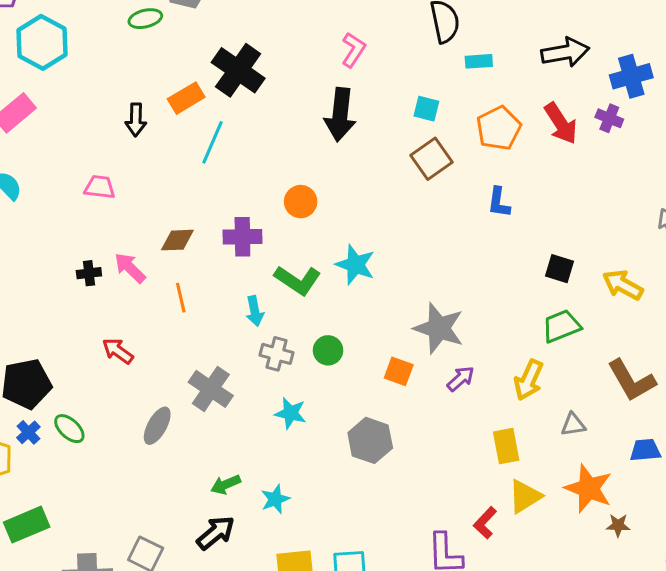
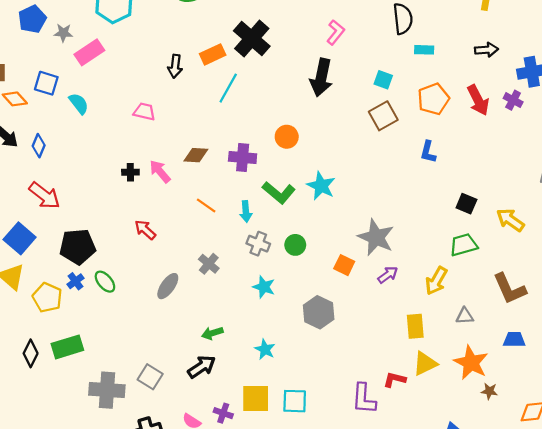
black arrow: (565, 52) -> (486, 50), size x0.7
orange line: (181, 298) -> (206, 206), moved, turned -48
gray cross: (211, 389) -> (209, 264), size x0.7
cyan star: (275, 499) -> (265, 349), moved, turned -30
red L-shape: (485, 523) -> (395, 379), turned 55

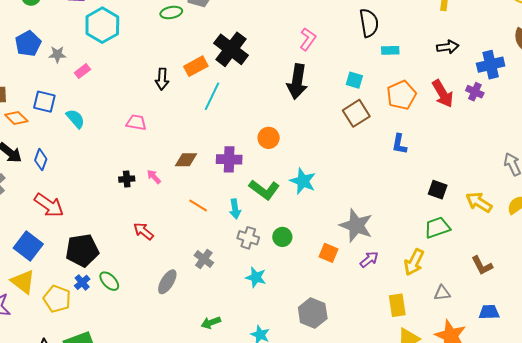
pink rectangle: (89, 52) -> (82, 71), size x0.6
pink arrow: (160, 171) -> (154, 177), size x0.7
brown L-shape: (510, 289) -> (482, 265), size x0.7
gray hexagon: (319, 312) -> (313, 313), moved

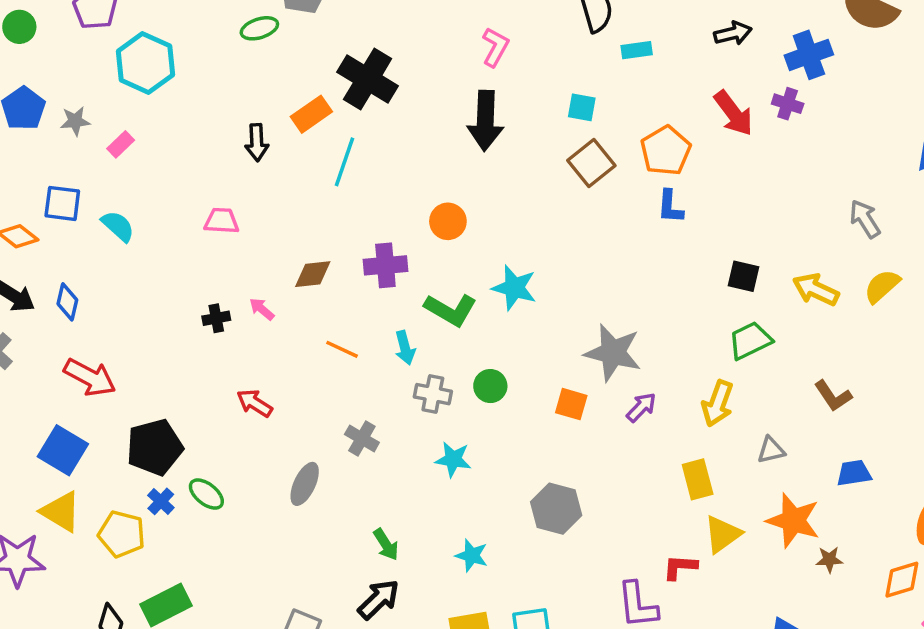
orange pentagon: (402, 95) -> (666, 151), moved
green arrow: (211, 323) -> (386, 544), turned -96

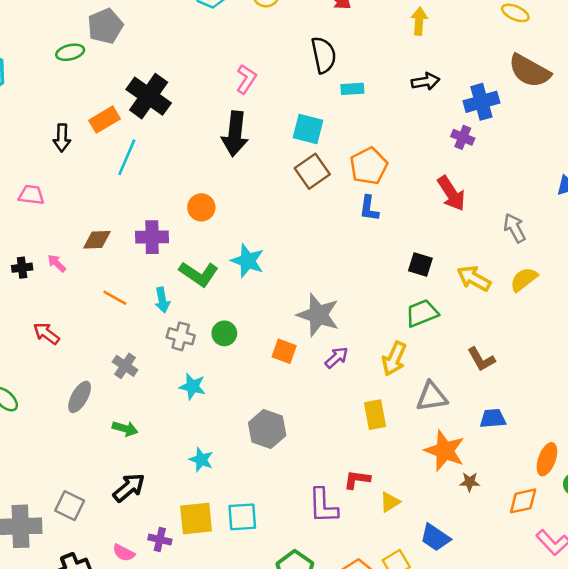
cyan square: (582, 107) -> (308, 129), size x1.4
red arrow: (734, 113) -> (451, 193), moved
gray triangle: (771, 450) -> (432, 397), size x1.5
yellow triangle: (723, 534) -> (390, 502), moved, size x0.7
green arrow: (386, 544) -> (125, 429), moved, turned -45

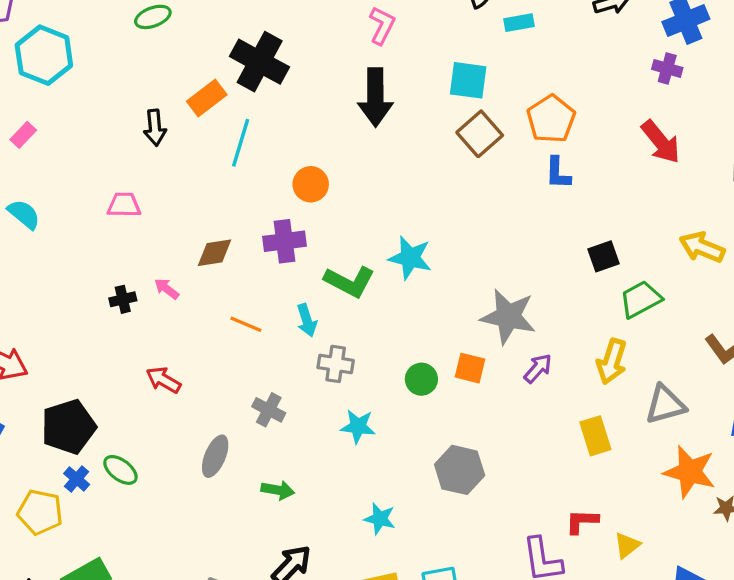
orange circle: (201, 207) -> (311, 184), moved
black square: (420, 264) -> (604, 256), moved, turned -30
green circle: (224, 333) -> (421, 379), moved

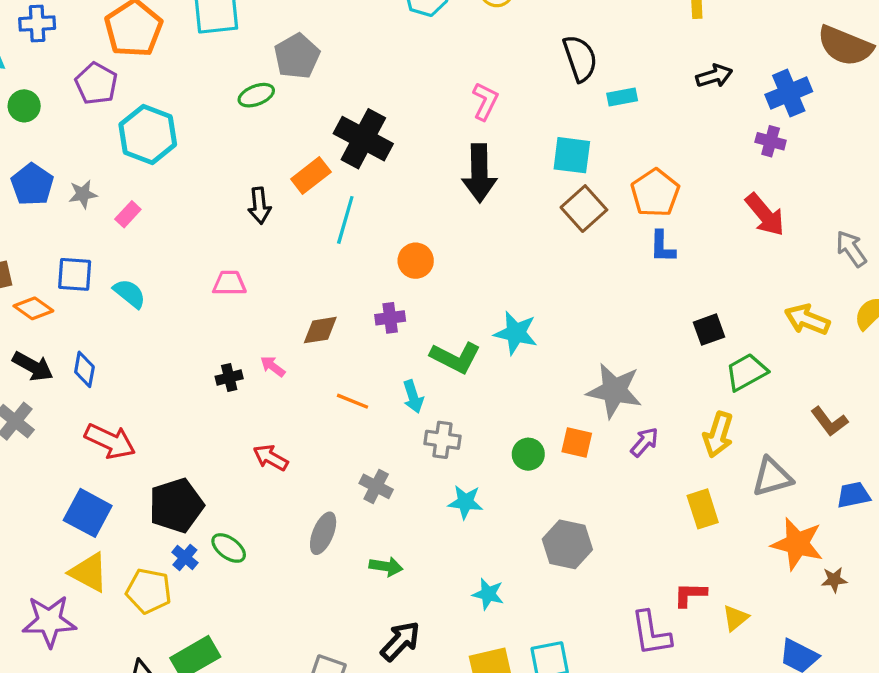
purple cross: (285, 241) -> (390, 318), size x0.7

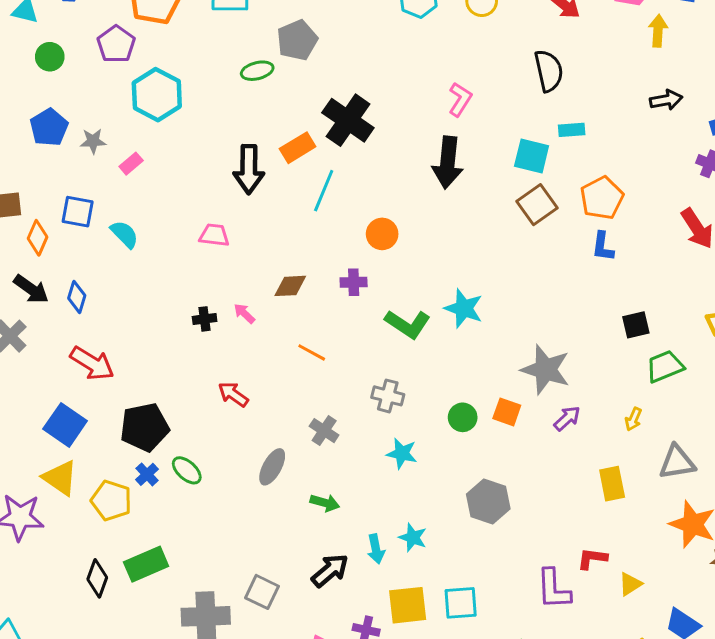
cyan rectangle: (622, 97) -> (572, 130), moved
black arrow: (259, 206) -> (249, 169), size x1.5
orange diamond: (33, 308) -> (38, 238), turned 72
cyan arrow: (413, 397) -> (376, 549), moved
yellow arrow: (718, 435) -> (633, 419), size x0.6

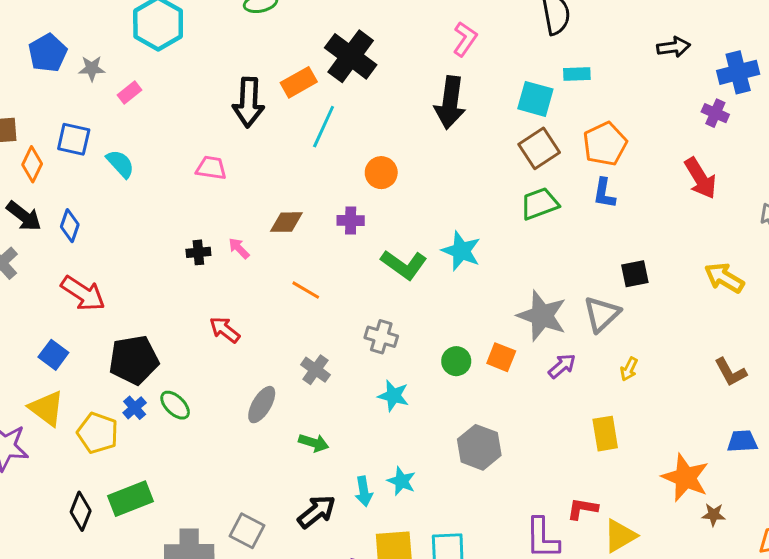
green trapezoid: (665, 366) -> (540, 204), moved
blue square: (65, 425) -> (53, 355), size x0.7
gray triangle: (677, 462) -> (602, 314), moved, turned -36
yellow triangle: (630, 584) -> (620, 536), size x1.4

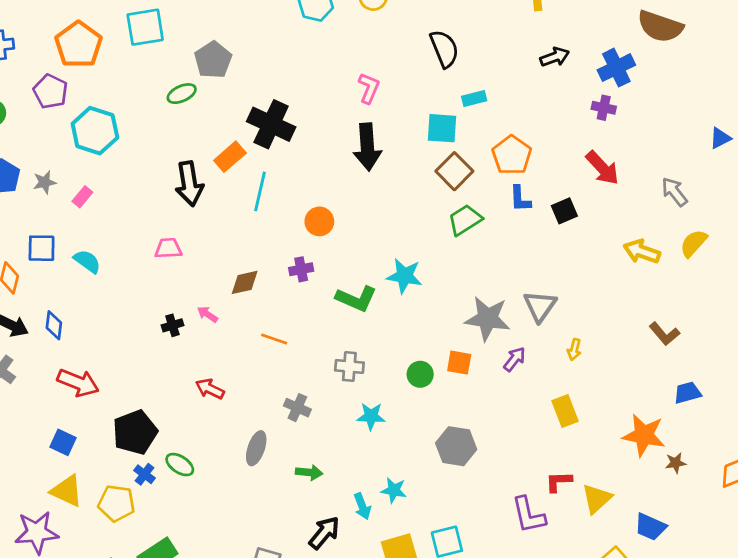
black square: (635, 274) -> (564, 211), moved

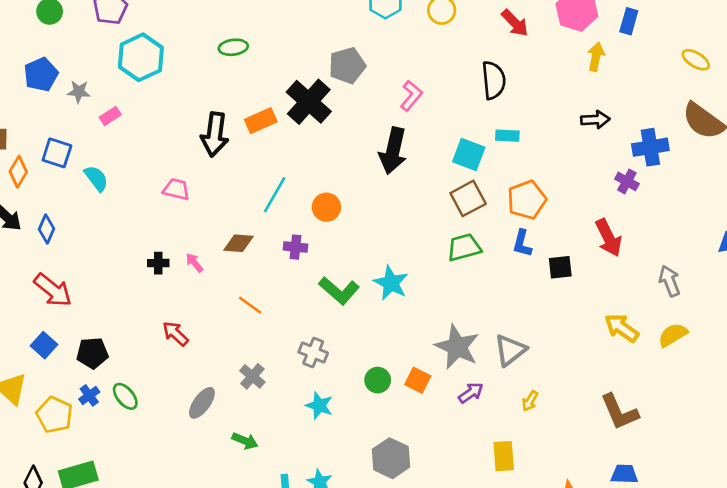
gray pentagon: (213, 60) -> (347, 66), moved
cyan line: (260, 191) -> (275, 195), moved
brown L-shape: (664, 334) -> (619, 412), size x1.4
black pentagon: (135, 432) -> (92, 353), size x0.7
blue square: (63, 442) -> (44, 345), moved

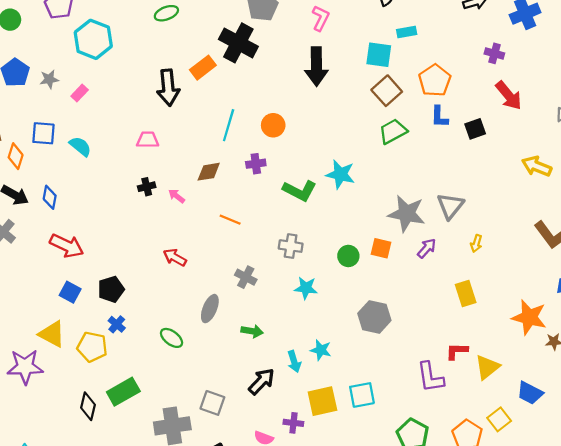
purple cross: (627, 181) -> (494, 53), moved
black cross: (158, 263) -> (147, 187), moved
green ellipse: (125, 396) -> (172, 338), moved

